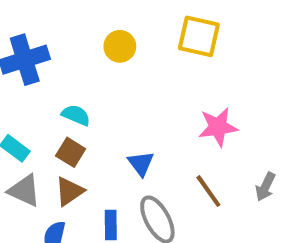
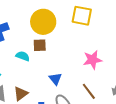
yellow circle: (120, 46) -> (43, 22), size x1.6
brown square: (71, 152) -> (40, 45), moved, turned -32

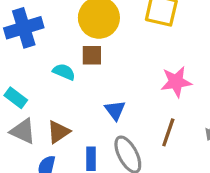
brown line: (89, 91) -> (168, 132), turned 54

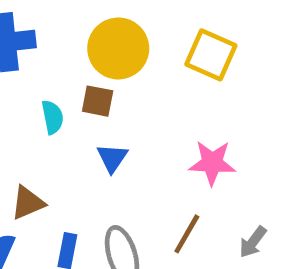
cyan semicircle: (64, 72) -> (52, 117), turned 45
blue triangle: (115, 110) -> (112, 158), moved

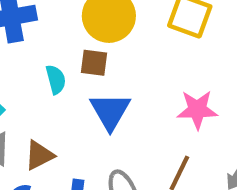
blue triangle: (112, 158) -> (110, 111), size x1.5

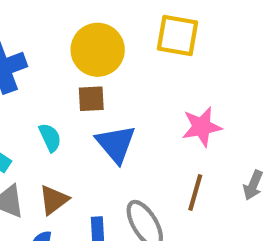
cyan semicircle: (56, 79) -> (50, 137), moved

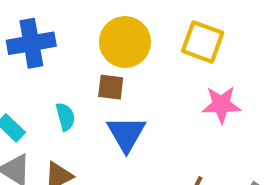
pink star: (202, 127) -> (221, 105), moved

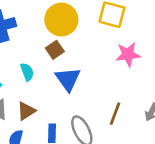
brown square: (111, 87) -> (55, 50), turned -36

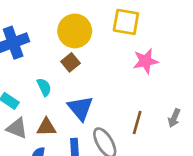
blue triangle: (68, 79) -> (80, 108), moved
brown triangle: (26, 111) -> (46, 127), turned 36

